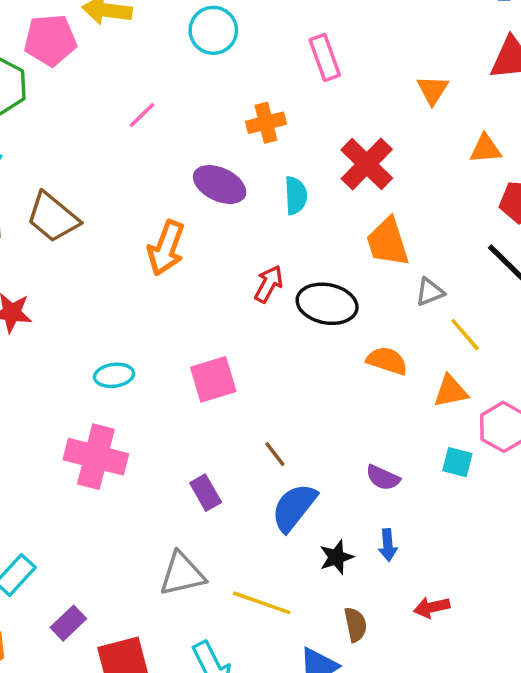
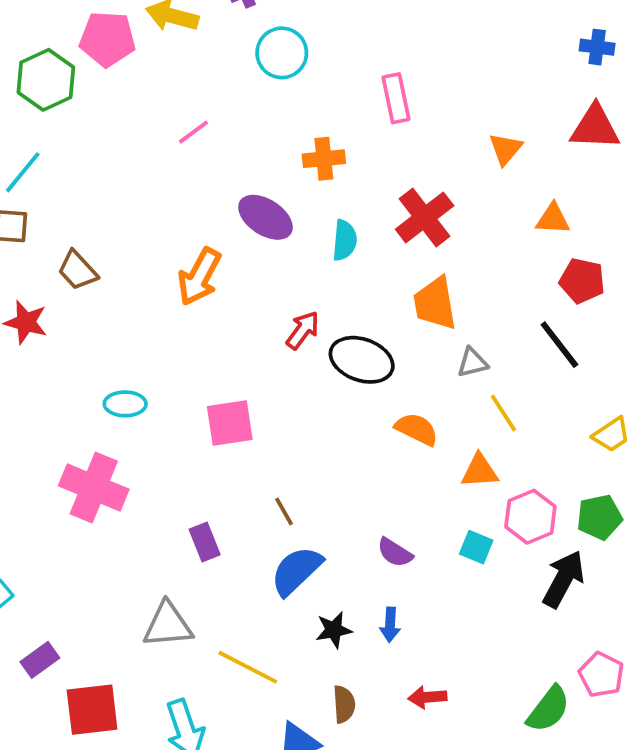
brown trapezoid: (53, 217) -> (78, 270), moved, size x0.7

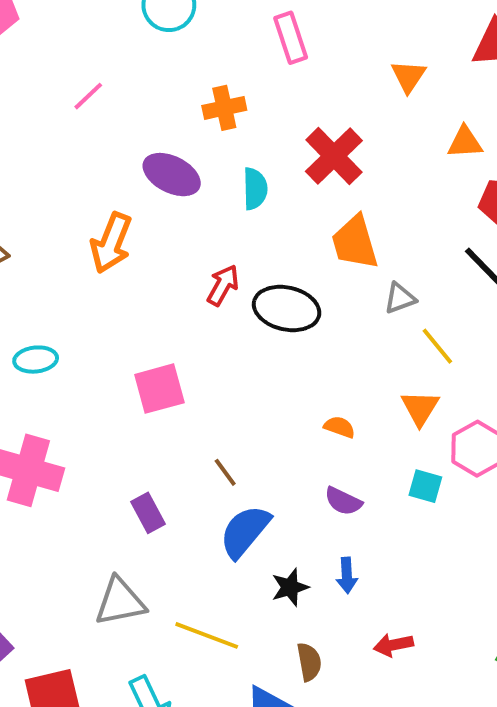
cyan ellipse: (125, 404) -> (36, 360), moved
orange semicircle: (417, 429) -> (340, 427), moved, size x0.7
orange triangle: (480, 471) -> (420, 408), turned -48

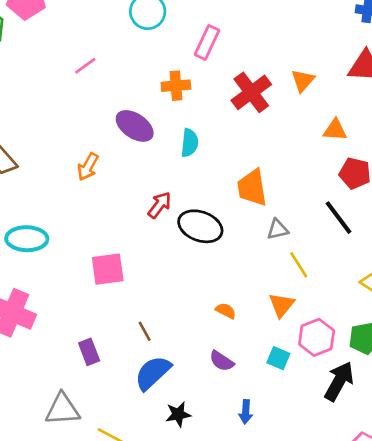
pink rectangle: (291, 38) -> (207, 42), moved, turned 36
red cross: (334, 156) -> (251, 92), moved
orange arrow: (111, 243) -> (88, 167), size x0.7
cyan ellipse: (36, 360) -> (27, 239), size x1.4
blue arrow: (347, 575) -> (246, 412), moved

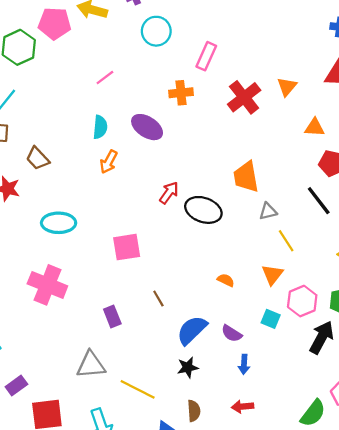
cyan semicircle: (190, 143) -> (100, 127), moved
purple semicircle: (222, 361) -> (232, 333), moved
blue semicircle: (153, 373) -> (192, 330), moved

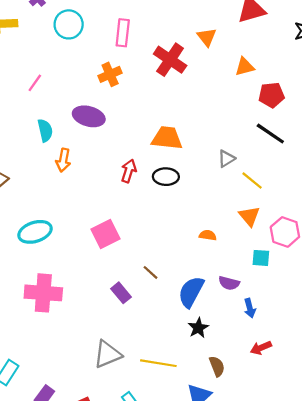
orange trapezoid: (246, 177) -> (167, 138), moved, turned 124
black ellipse: (203, 210) -> (166, 177), size x0.7
purple rectangle: (112, 316) -> (121, 293), moved

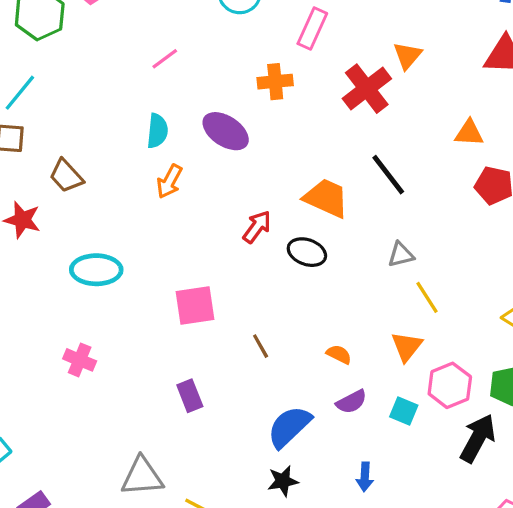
orange triangle: (207, 37) -> (407, 56), moved
black line: (270, 134) -> (388, 175), moved
brown line: (150, 272) -> (261, 346), moved
purple semicircle: (229, 283) -> (351, 402), moved, turned -60
pink cross: (43, 293) -> (80, 360), size x0.6

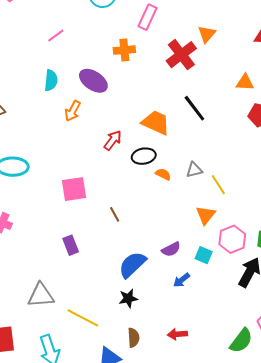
orange arrow: (169, 181) -> (73, 111), moved
black ellipse: (307, 252) -> (144, 156), turned -30
gray triangle: (401, 255) -> (194, 170), moved
orange semicircle: (339, 354) -> (163, 174), moved
blue arrow: (365, 477) -> (182, 280), moved, turned 48

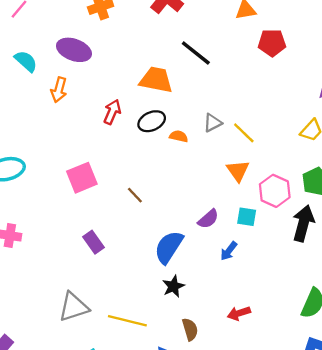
cyan semicircle: (51, 80) -> (26, 61), turned -40

